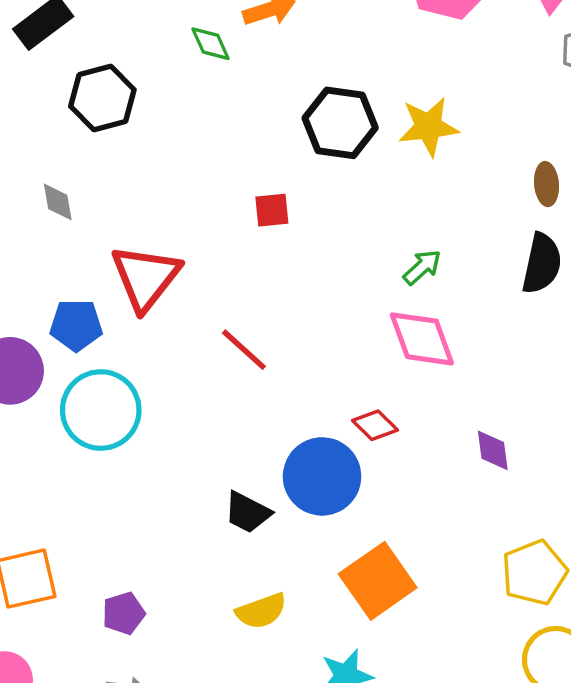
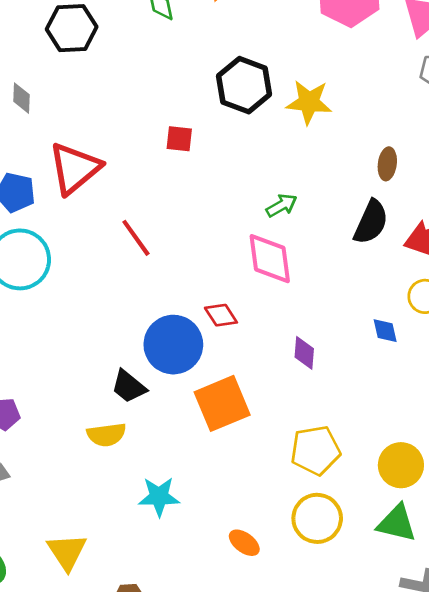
black trapezoid: (248, 512) -> (129, 387), moved
orange square: (378, 581) -> (222, 403), moved

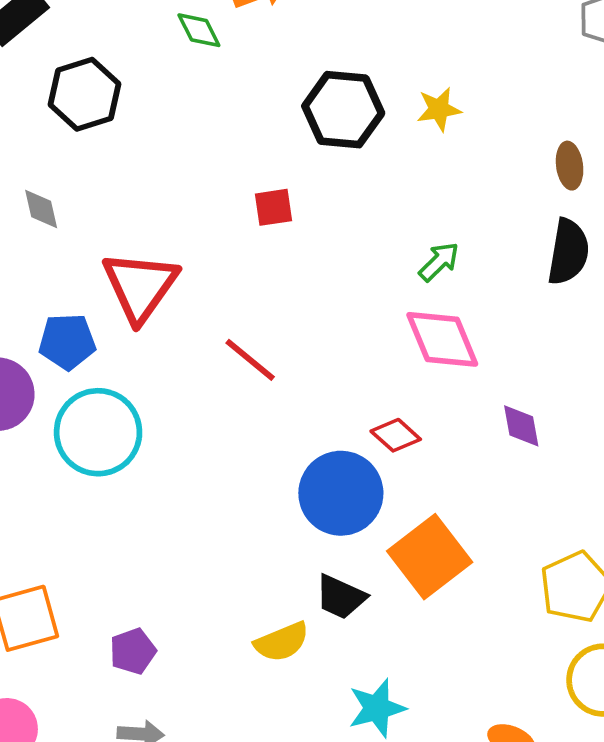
yellow star: (309, 102) -> (439, 109), size x0.7
purple diamond: (304, 353) -> (521, 426), moved
black trapezoid: (129, 387) -> (341, 597), moved

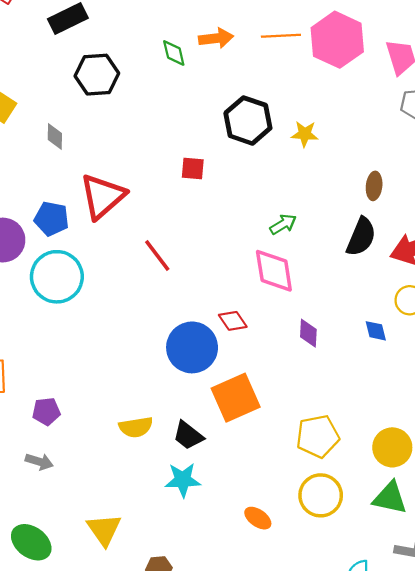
black trapezoid: (341, 597) -> (188, 435), moved

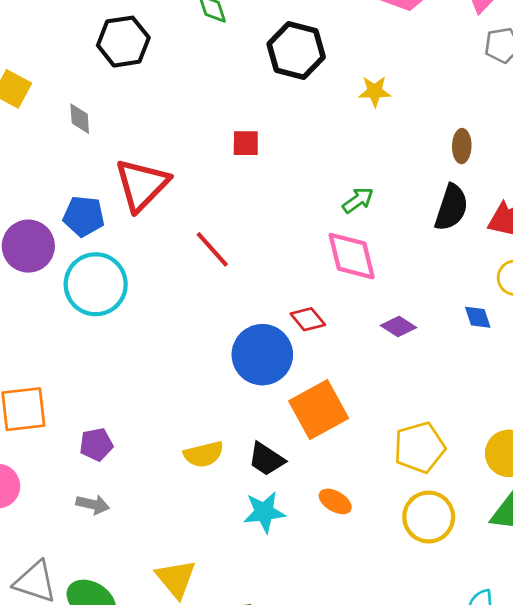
black hexagon: (248, 121) -> (296, 51), moved
purple diamond: (308, 333) -> (398, 327), turned -56
orange ellipse: (258, 518) -> (335, 501), moved

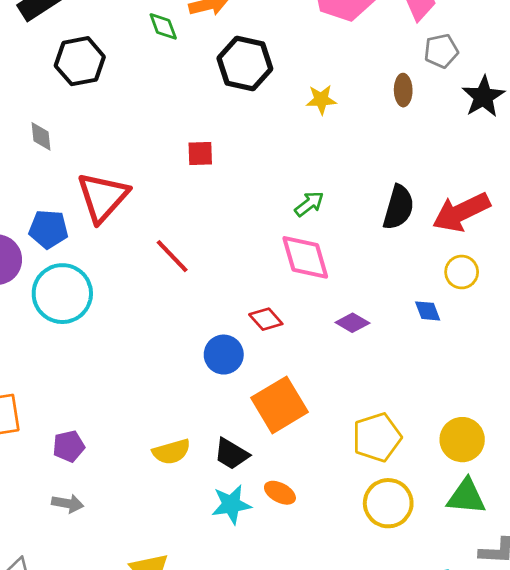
brown ellipse: (462, 146) -> (403, 90), moved
blue circle: (262, 355) -> (224, 355), size x0.7
orange ellipse: (335, 501) -> (280, 493), moved

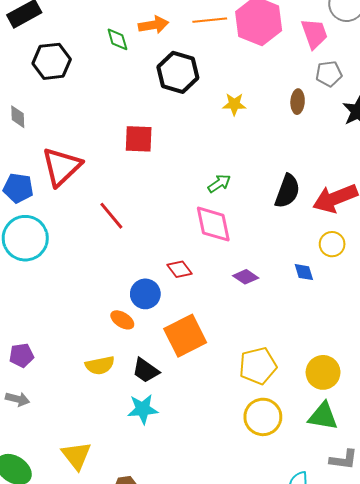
red square: (200, 154) -> (139, 139), size x1.4
orange ellipse: (280, 493) -> (122, 320), moved

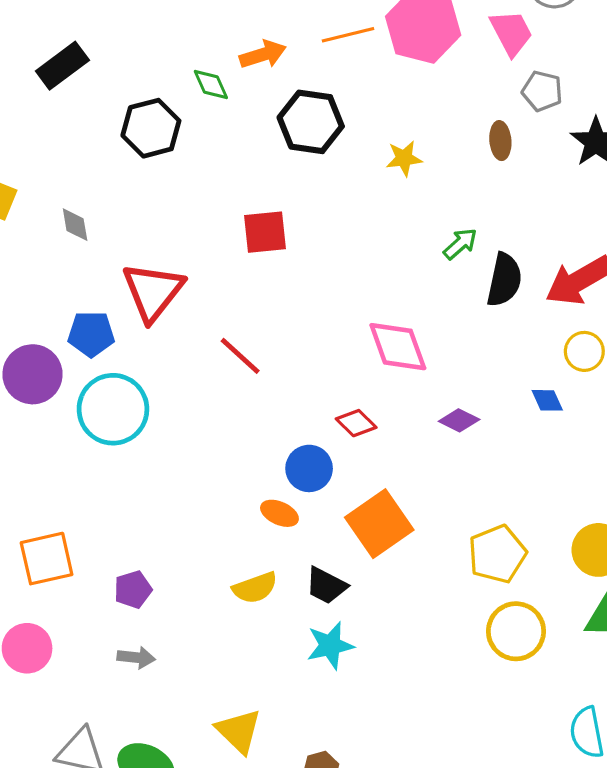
black hexagon: (52, 61) -> (151, 128), moved
gray pentagon: (329, 74) -> (542, 91), turned 30
green arrow: (219, 183) -> (460, 244), moved

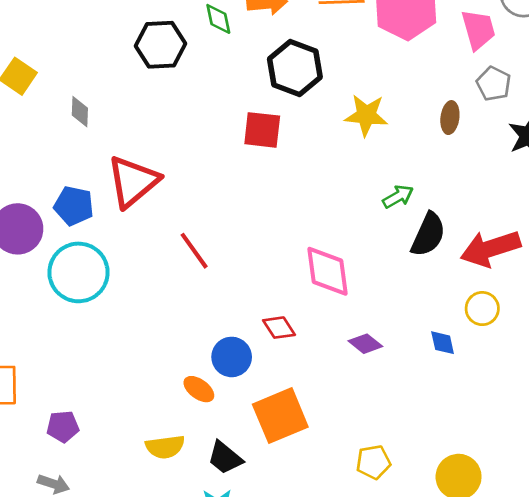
yellow star: (404, 158) -> (366, 115), size x1.4
red square: (265, 232) -> (262, 130), moved
yellow pentagon: (497, 554) -> (373, 462), size x0.7

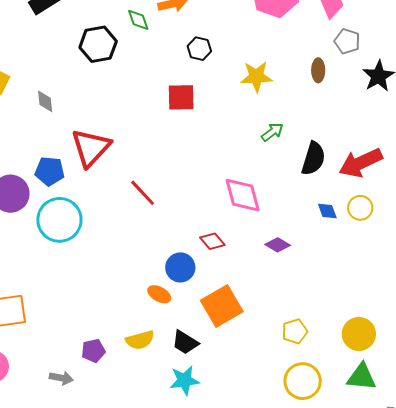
black hexagon: (295, 68) -> (199, 49), size x0.6
green arrow: (398, 197) -> (272, 132), moved
blue diamond: (443, 343) -> (327, 211), moved
purple pentagon: (63, 427) -> (93, 351), moved

